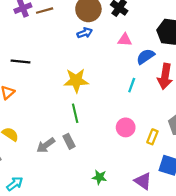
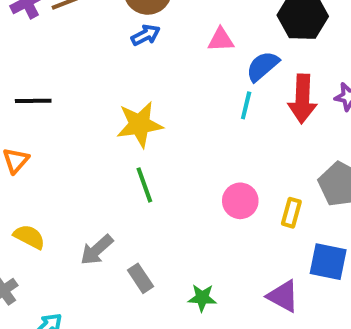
cyan line: (132, 85) -> (246, 105), moved
gray rectangle: (69, 141) -> (141, 278), moved

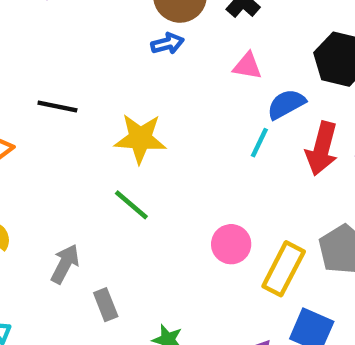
black line: (33, 101) -> (57, 107), moved
green line: (144, 185) -> (131, 205), turned -42
yellow rectangle: (291, 213) -> (284, 269), size x1.6
gray arrow: (97, 250) -> (65, 264), turned 147

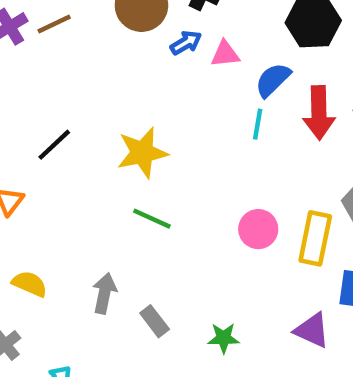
blue arrow: (167, 44) -> (186, 43), moved
black line: (57, 107) -> (54, 145), turned -39

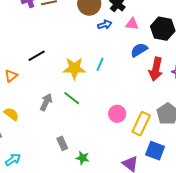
pink triangle: (225, 54) -> (132, 24), moved
cyan line: (258, 124) -> (100, 64), moved
gray arrow: (104, 293) -> (46, 102), moved
green star: (224, 338) -> (83, 158), moved

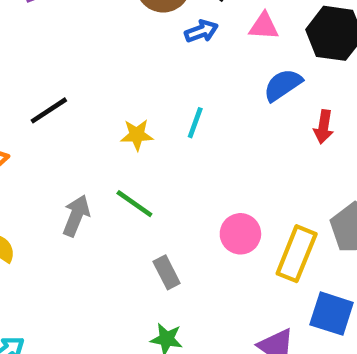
yellow star: (74, 68) -> (137, 135), size x0.6
red arrow: (156, 69) -> (324, 127), size x0.6
gray rectangle: (62, 143) -> (167, 272), moved

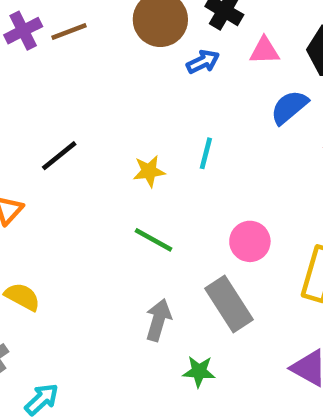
gray arrow: (76, 216) -> (158, 320), moved
pink circle: (240, 234) -> (250, 241), moved
gray rectangle: (167, 272) -> (229, 304), moved, size x1.6

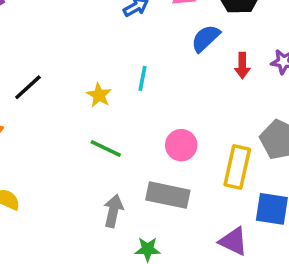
yellow star: (149, 171) -> (99, 95), turned -30
gray rectangle: (229, 304) -> (168, 195), turned -42

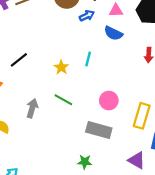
blue semicircle: (206, 38) -> (113, 33), moved, turned -114
gray arrow: (113, 211) -> (32, 108), moved

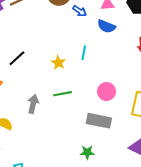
blue arrow: (87, 16) -> (80, 11), turned 64
green line: (63, 100) -> (63, 94), turned -36

